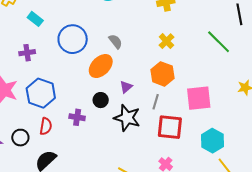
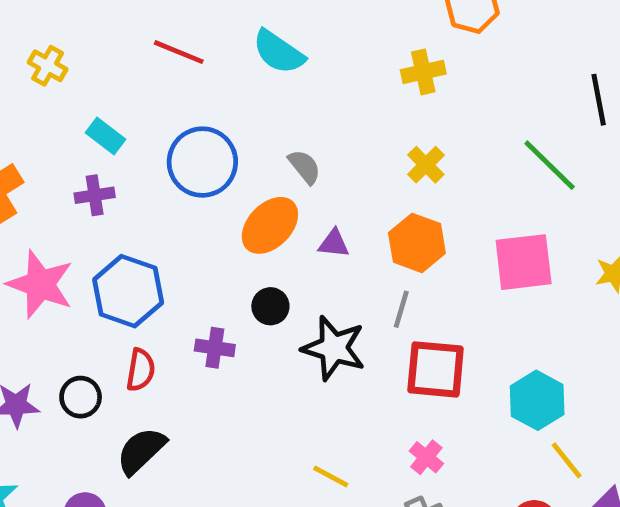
cyan rectangle: (35, 19) -> (105, 136), moved
purple triangle: (126, 87) -> (334, 243), moved, turned 48
pink square: (199, 98) -> (524, 262), moved

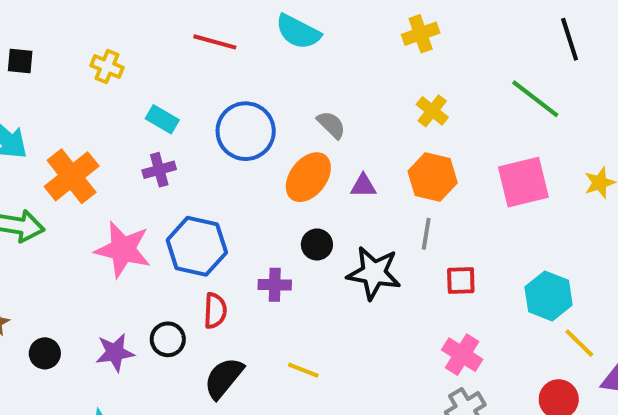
red square: (436, 369) -> (461, 281), size x0.6
pink cross: (426, 457) -> (462, 355), size x1.4
yellow line: (331, 476) -> (303, 370), moved

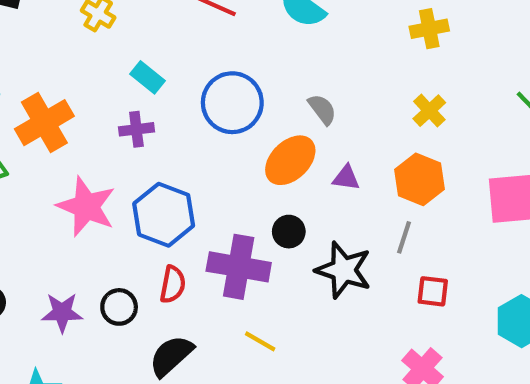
purple cross: (275, 285) -> (239, 267), size x1.8
yellow line: (303, 370) -> (260, 341), moved

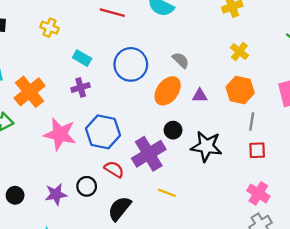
gray line: (404, 237) -> (252, 122), moved
purple cross: (239, 267) -> (149, 154), turned -32
red semicircle: (173, 284) -> (114, 169), turned -60

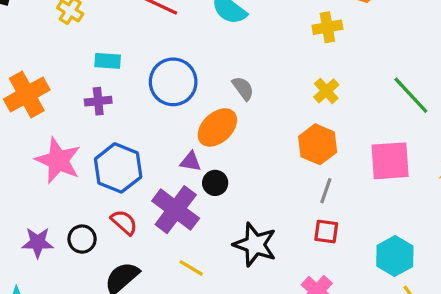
cyan rectangle: (82, 58) -> (108, 61), turned -36
purple triangle: (200, 96) -> (190, 162), moved
black star: (206, 146) -> (255, 245), moved
purple cross: (149, 154) -> (176, 210), turned -32

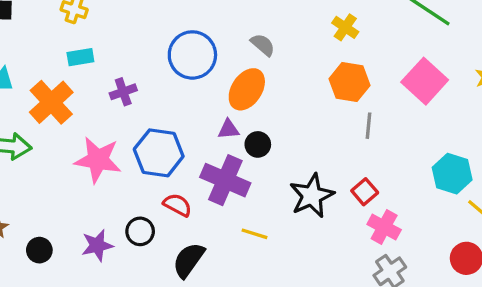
cyan rectangle: (108, 61) -> (80, 57), moved
pink square: (390, 161) -> (425, 81), turned -30
red square: (326, 232) -> (365, 192), moved, turned -35
black star: (255, 245) -> (312, 196), turned -30

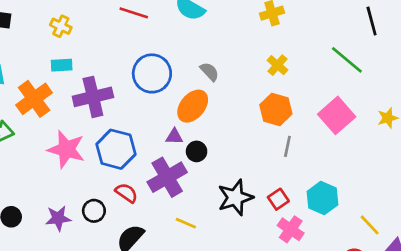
purple cross: (123, 92) -> (93, 97), size x1.8
cyan hexagon: (452, 174) -> (322, 198), moved
purple cross: (225, 180) -> (167, 177), turned 30

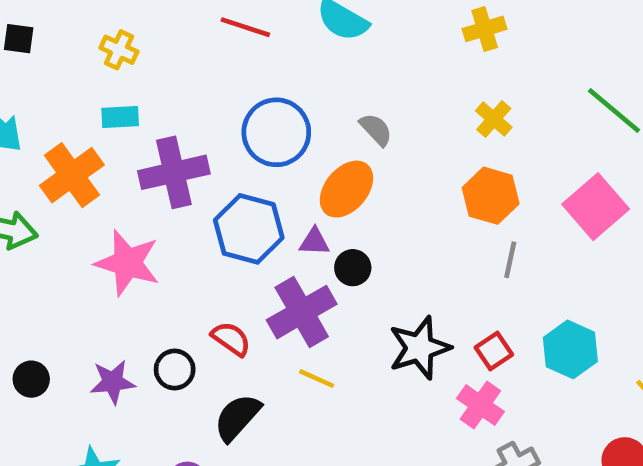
blue hexagon: (116, 149) -> (249, 229), moved
yellow line: (186, 223) -> (317, 379), moved
pink cross: (291, 229) -> (480, 405), moved

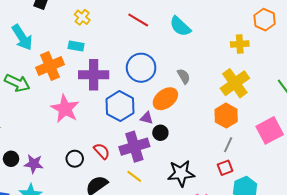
yellow cross: (494, 119) -> (235, 83), size x1.8
red square: (494, 351) -> (225, 168), moved
black circle: (31, 379) -> (11, 159), moved
purple star: (113, 382) -> (34, 164), moved

